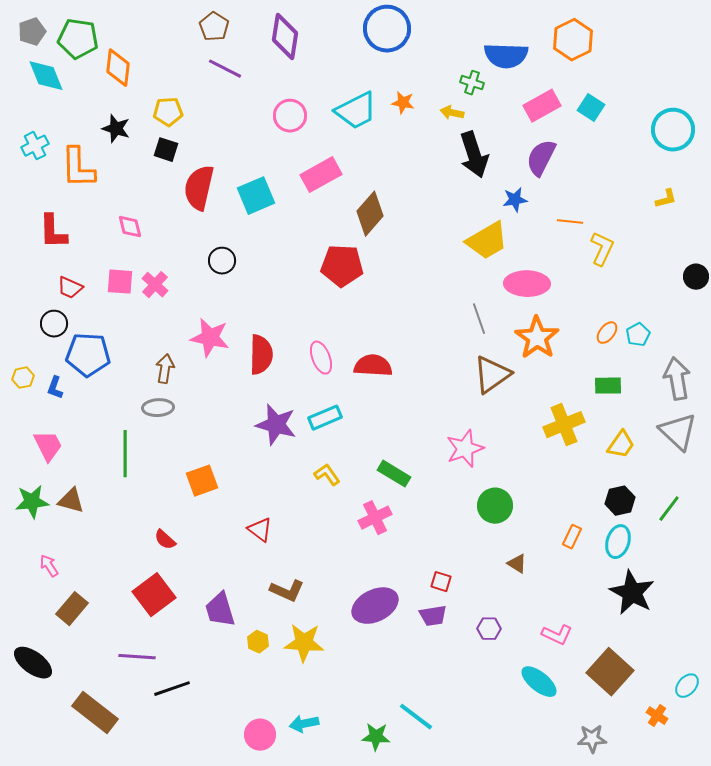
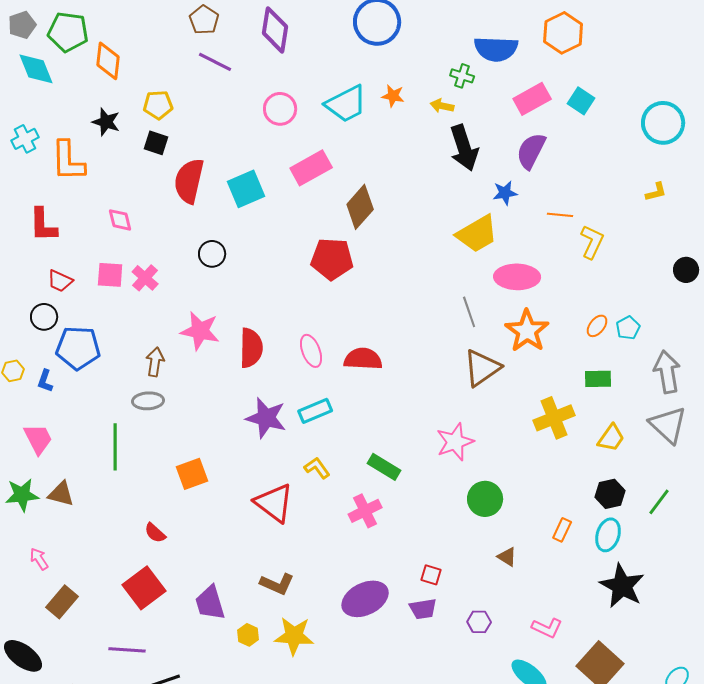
red triangle: (260, 530) -> (274, 503), moved, size x1.6

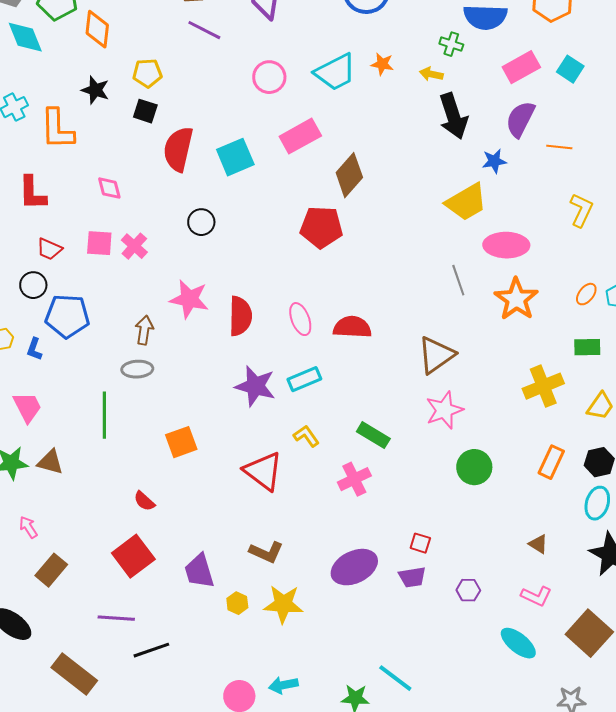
orange line: (560, 215) -> (559, 147), moved
brown triangle: (482, 368) -> (436, 355), moved
orange rectangle: (562, 530) -> (551, 462), moved, size x1.4
brown triangle: (507, 557) -> (538, 544), moved

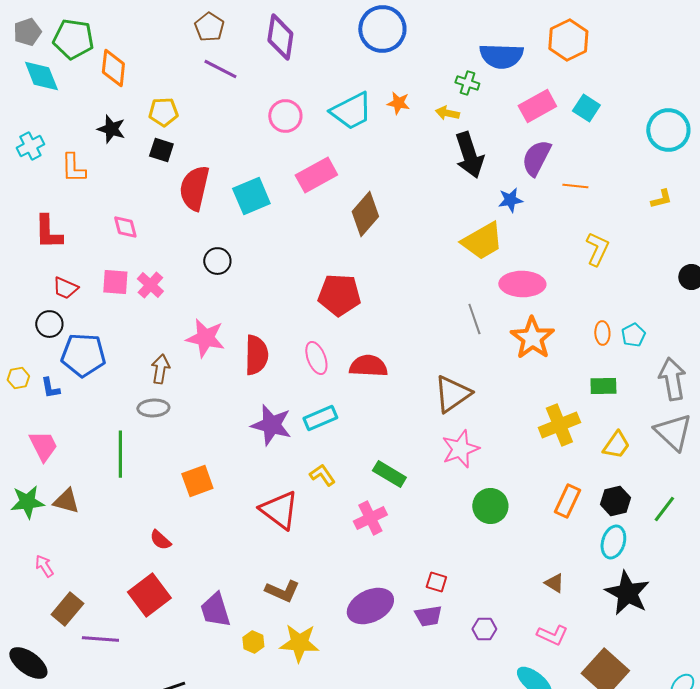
orange L-shape: (57, 129) -> (73, 168), size x0.7
red pentagon: (321, 227) -> (339, 295), moved
orange ellipse: (586, 294) -> (602, 333), turned -40
blue L-shape: (34, 349) -> (50, 388), turned -30
purple line: (116, 618) -> (100, 639), moved

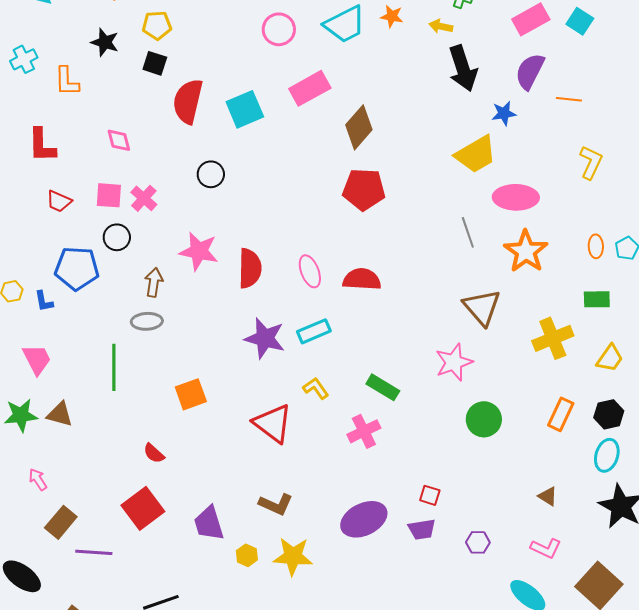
red pentagon: (339, 295) -> (364, 189), moved
black circle: (49, 324) -> (117, 237), moved
brown triangle: (452, 394) -> (482, 307), moved, turned -36

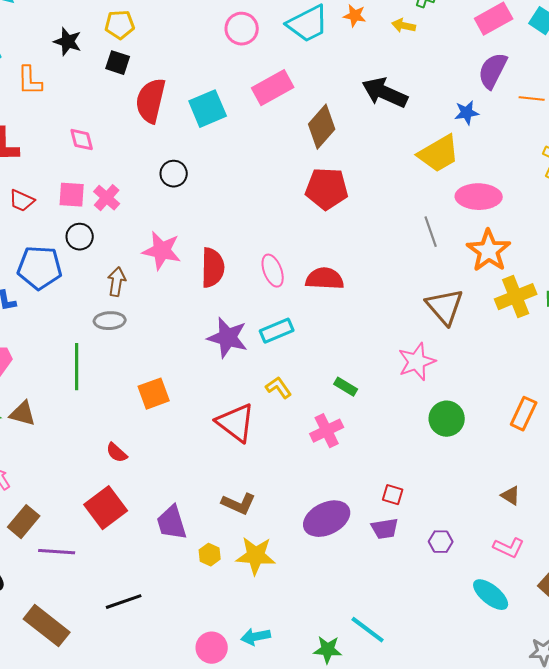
black arrow: (463, 68) -> (385, 93), moved, turned 132
yellow cross: (553, 338) -> (516, 297), moved
green rectangle: (383, 387) -> (346, 387), size x0.7

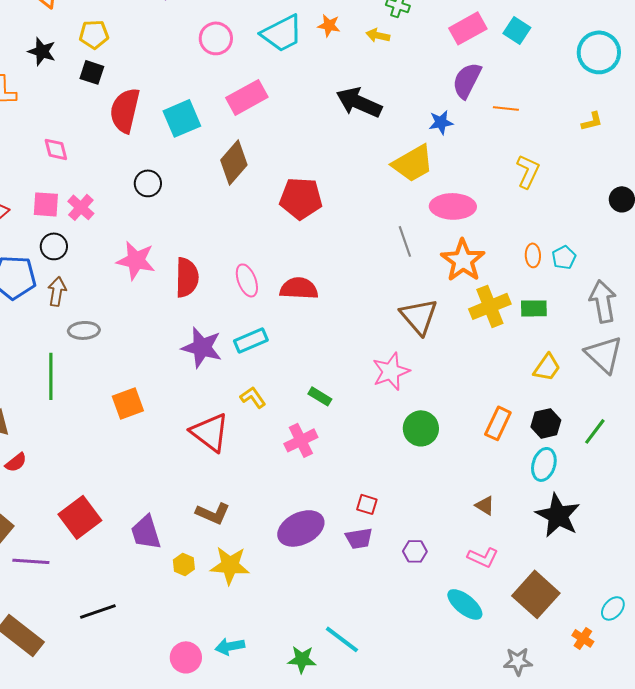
brown diamond: (322, 127) -> (234, 162), moved
brown arrow: (117, 282) -> (57, 291), moved
red semicircle: (117, 453) -> (16, 462), moved, turned -80

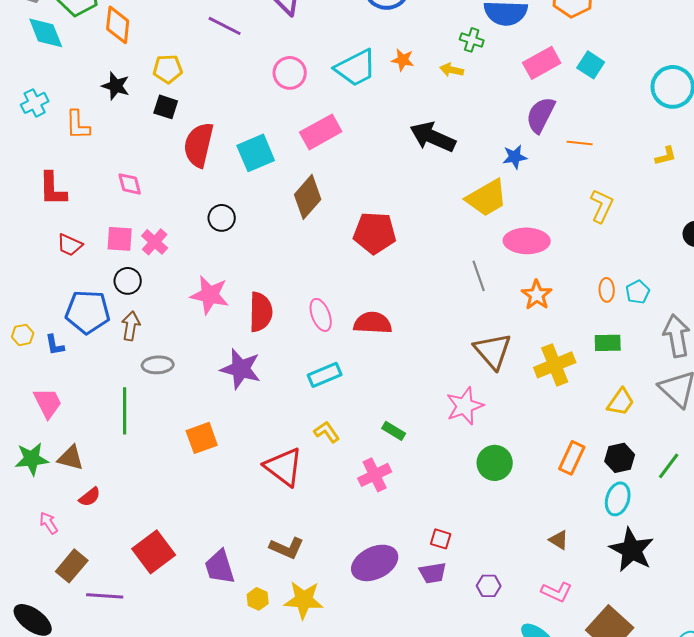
orange star: (463, 260) -> (537, 295), size x0.7
yellow cross: (490, 306) -> (555, 365), moved
purple star: (202, 347) -> (241, 369), moved

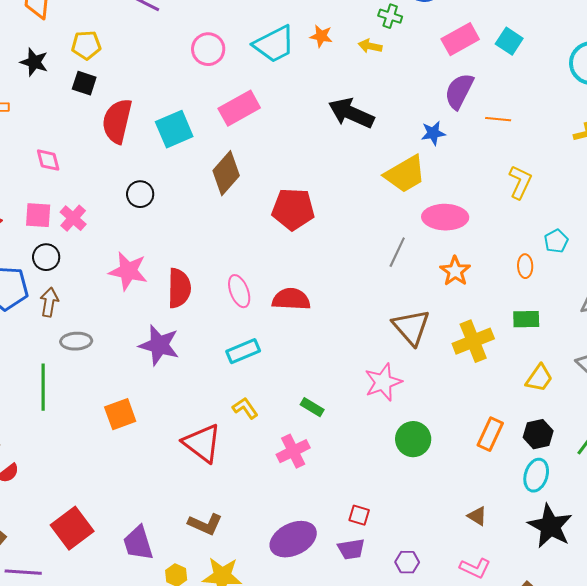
gray line: (479, 276) -> (397, 252), turned 44
cyan pentagon: (638, 292) -> (556, 241), moved

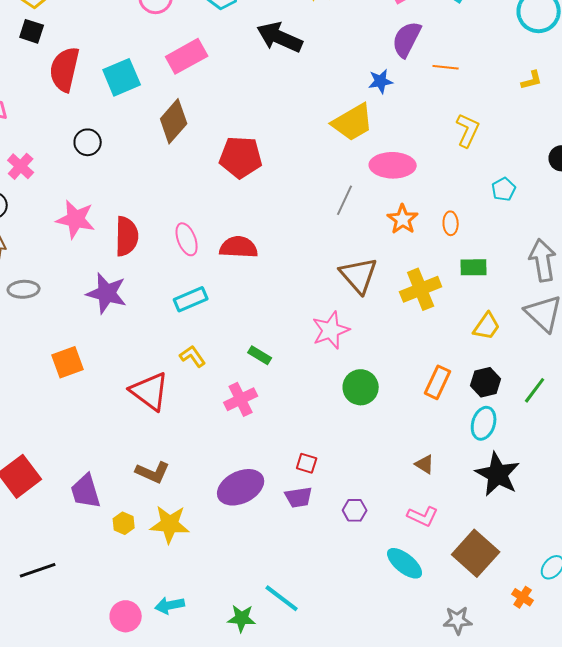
black arrow: (351, 113) -> (280, 37), moved
orange ellipse: (525, 266) -> (451, 223), moved

